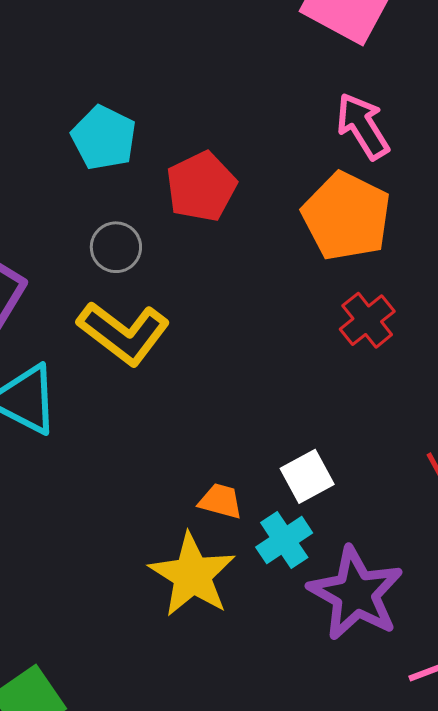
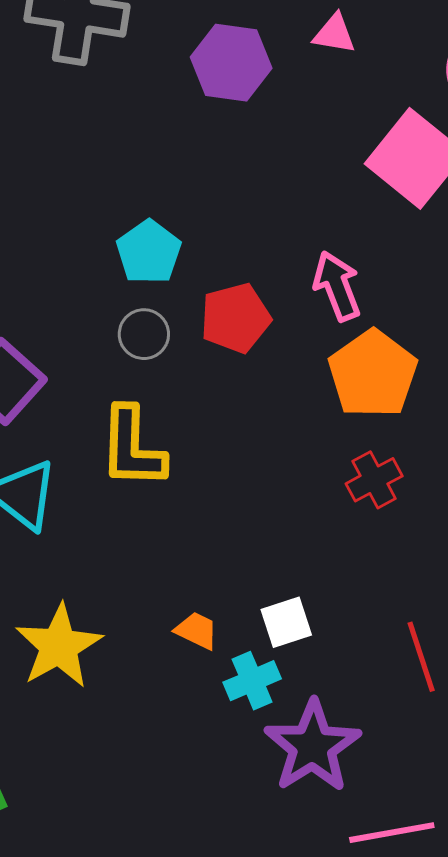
pink arrow: (363, 126) -> (337, 286), moved
gray circle: (116, 247) -> (144, 334), moved
yellow L-shape: (123, 333) -> (132, 448), turned 44
yellow star: (192, 575) -> (59, 646), moved

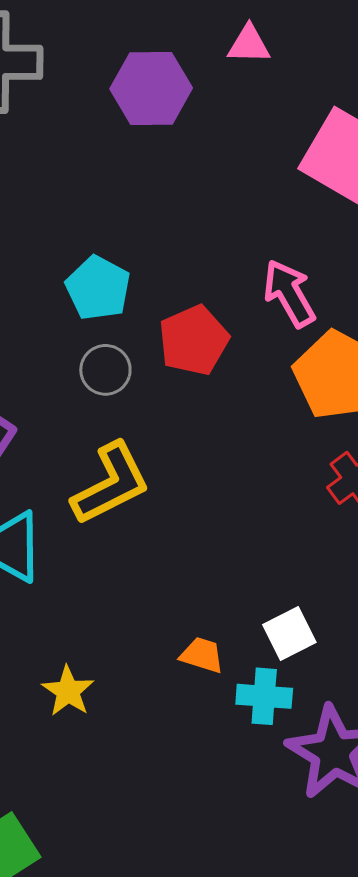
yellow L-shape: (132, 448) -> (111, 484), turned -110
yellow star: (59, 646) -> (68, 691), size x0.6
cyan cross: (252, 681) -> (264, 696), turned 36

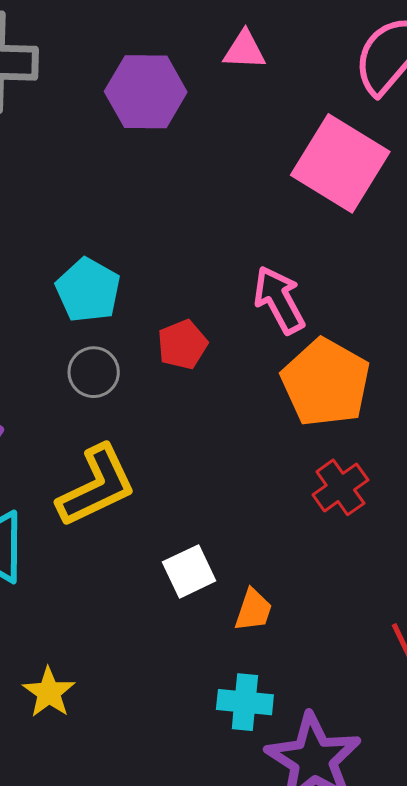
red pentagon: (194, 340) -> (182, 345), size x0.7
white square: (289, 634) -> (189, 571), moved
orange trapezoid: (202, 655) -> (253, 610), moved, turned 90

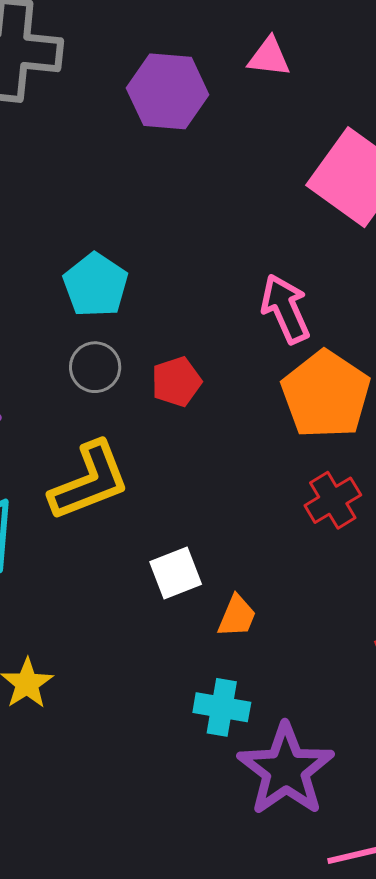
red pentagon: (182, 345) -> (176, 382), moved

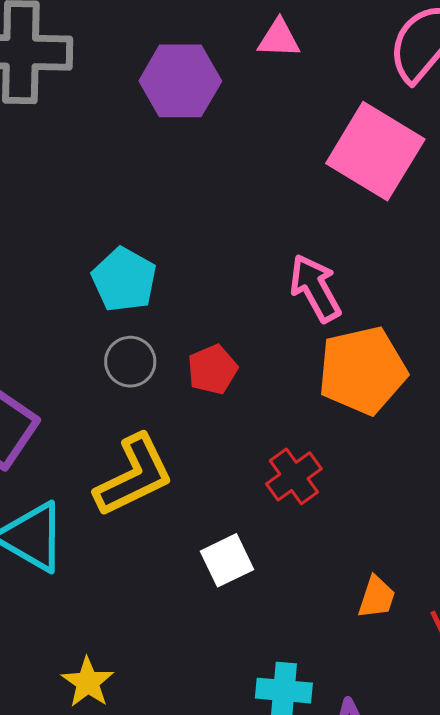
orange pentagon: (326, 395) -> (362, 370), turned 30
red cross: (333, 500) -> (294, 476), moved
orange trapezoid: (237, 616) -> (377, 597), moved

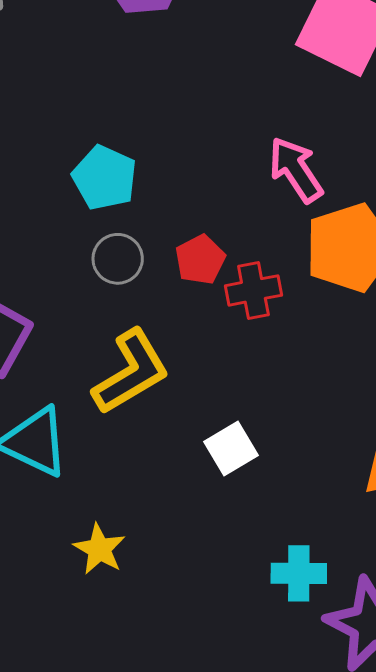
red cross: (294, 476) -> (253, 290), moved, turned 30
yellow star: (88, 682) -> (99, 549), moved

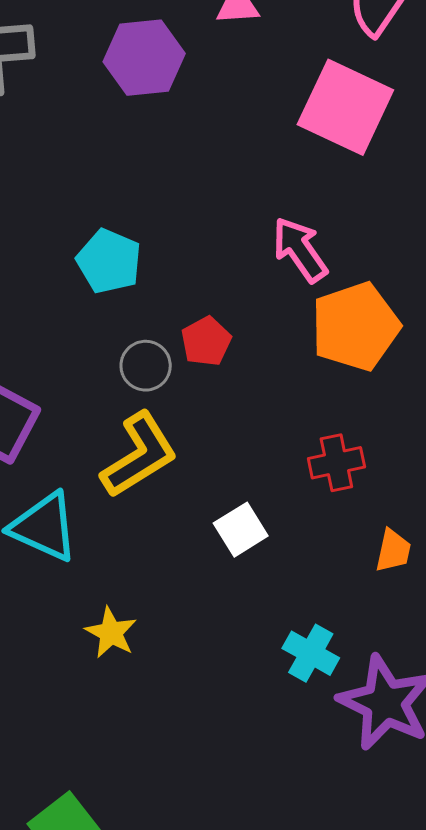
gray circle: (118, 259) -> (146, 366), moved
red cross: (253, 290) -> (336, 463), moved
cyan cross: (299, 573) -> (311, 653), turned 30

